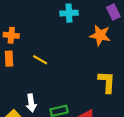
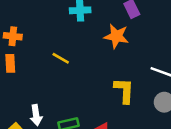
yellow line: (40, 60) -> (61, 58), moved

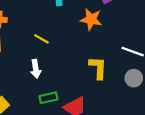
white arrow: (36, 115) -> (36, 69), moved

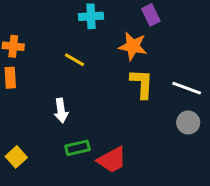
yellow line: (41, 39) -> (75, 60), moved
yellow L-shape: (98, 68) -> (142, 84), moved

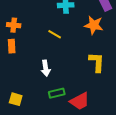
yellow L-shape: (142, 84) -> (97, 62), moved
yellow square: (16, 157) -> (16, 99), turned -32

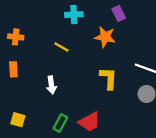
orange rectangle: (12, 46) -> (13, 69), moved
green rectangle: (57, 93) -> (60, 123), moved, turned -49

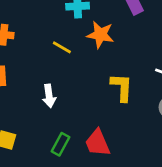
orange star: (105, 37) -> (100, 35), moved
red trapezoid: (89, 122) -> (97, 143), turned 95

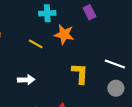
white arrow: (49, 96) -> (26, 80), turned -84

